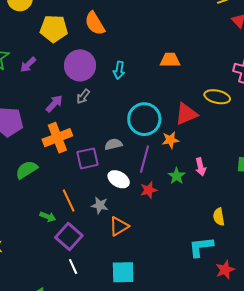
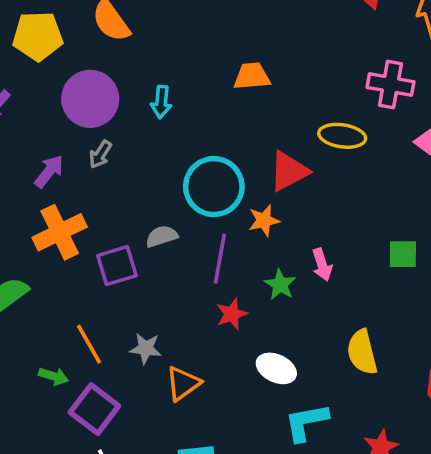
white ellipse: (119, 179) -> (276, 368), moved
yellow semicircle: (219, 217) -> (362, 352), size x1.4
cyan L-shape: (201, 247) -> (306, 422), moved

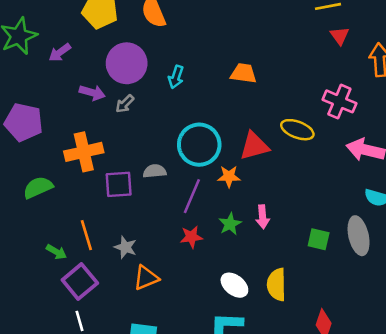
purple arrow: (49, 171) -> (92, 93), moved, turned 55
green square: (403, 254) -> (319, 239), moved
white ellipse: (276, 368) -> (234, 285), moved

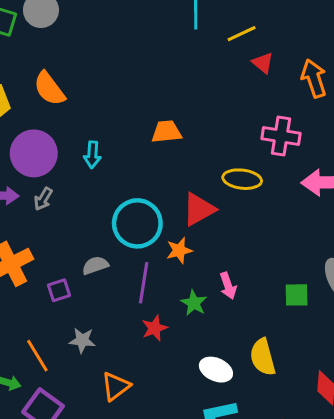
purple square: (119, 184) -> (59, 290), size x0.7
gray star: (125, 247) -> (82, 340), moved

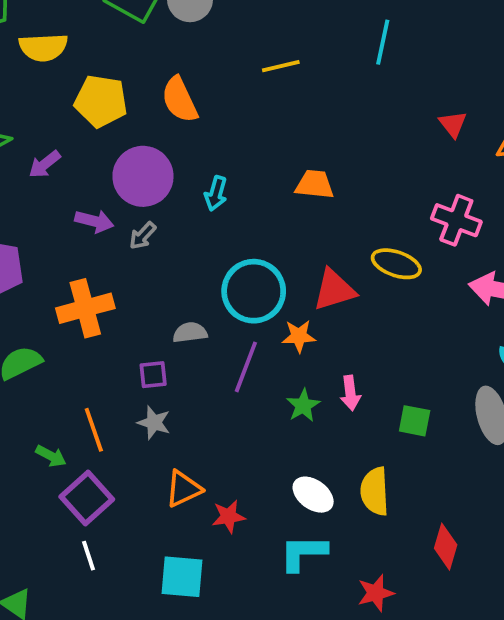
yellow line: (242, 34) -> (281, 66), moved
purple square: (59, 290) -> (153, 375), moved
green square: (297, 295) -> (415, 421), moved
red star: (155, 328) -> (228, 516), moved

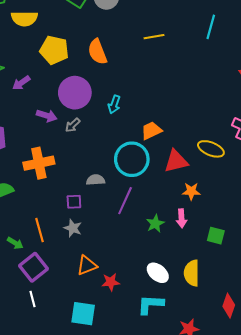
orange trapezoid: (314, 184) -> (151, 131), moved, turned -35
orange star: (299, 336) -> (191, 191), moved

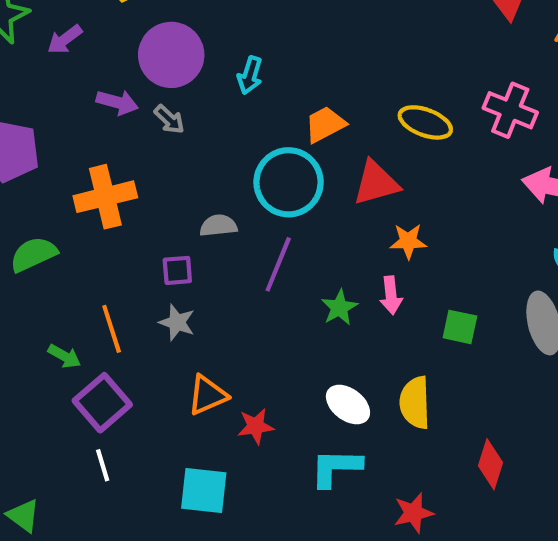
gray arrow: (73, 125) -> (169, 119), turned -91
yellow ellipse: (211, 149) -> (425, 122), moved

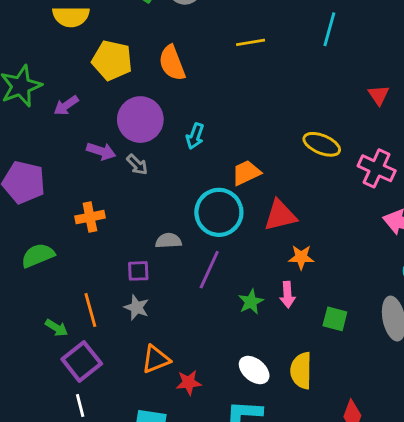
yellow ellipse: (425, 122) -> (322, 144), moved
orange cross: (105, 197) -> (90, 217), size x0.7

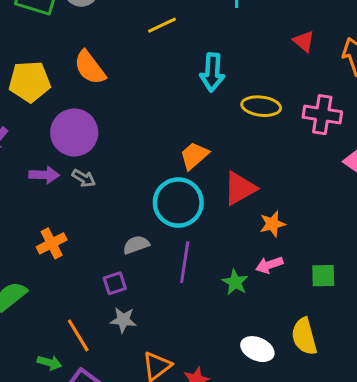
cyan arrow: (195, 136) -> (212, 72), moved, size x1.4
pink arrow: (287, 295) -> (269, 265), turned 90

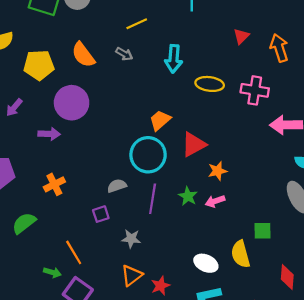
red triangle: (304, 41) -> (241, 36), turned 35
gray arrow: (84, 178) -> (124, 54), moved
green square: (323, 276) -> (263, 231), moved
green star: (235, 282) -> (188, 196), moved
gray star: (123, 320) -> (131, 239), moved

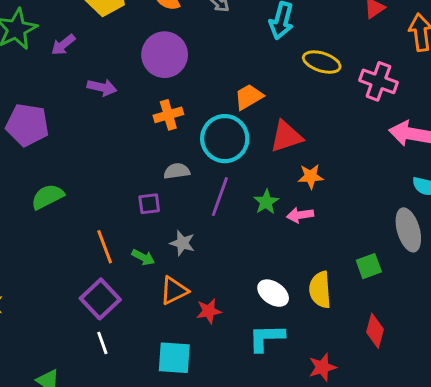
purple circle: (72, 103) -> (165, 55), moved
orange cross: (54, 184) -> (168, 115), moved
green square: (263, 231) -> (369, 266), moved, turned -30
green arrow: (52, 272) -> (143, 257), moved

